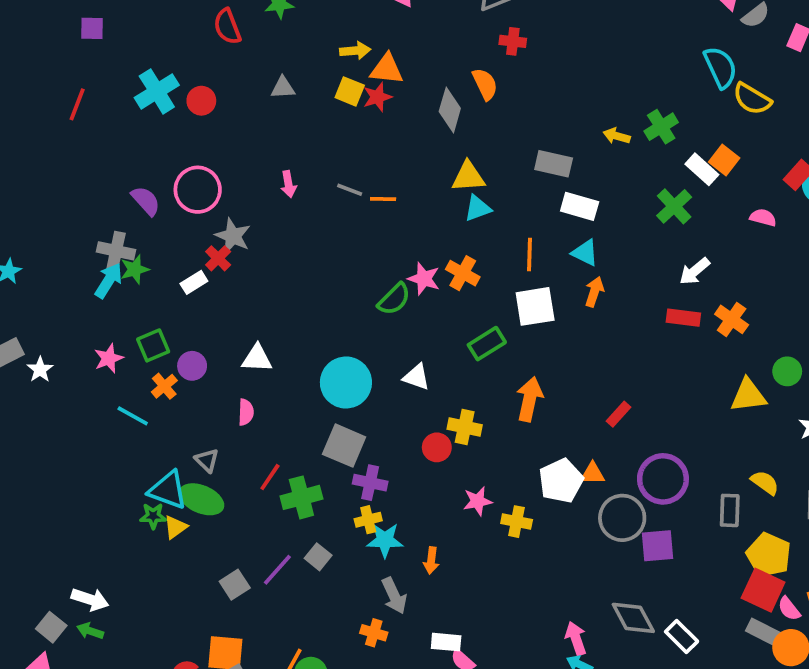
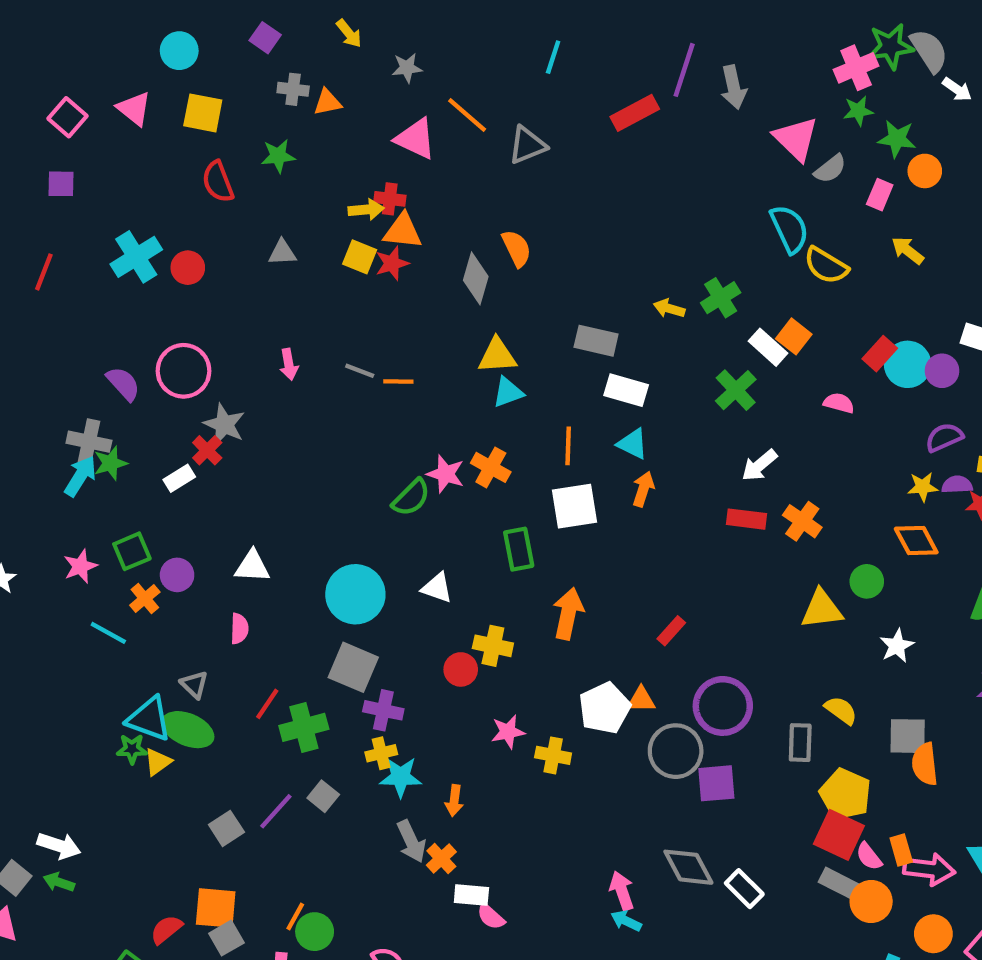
red cross: (513, 41) -> (390, 199), moved
green rectangle: (487, 344) -> (519, 549), turned -69
orange cross: (374, 633) -> (441, 859), moved, turned 30

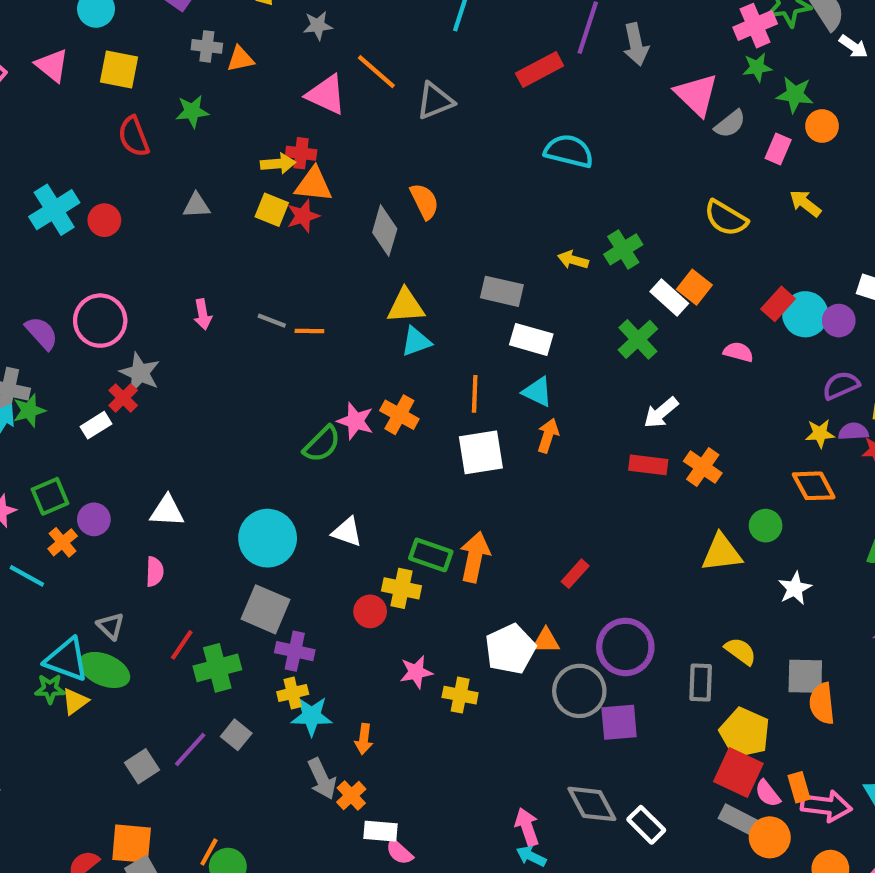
cyan semicircle: (789, 229) -> (569, 151), moved, turned -51
green rectangle: (519, 549) -> (431, 555), moved, turned -60

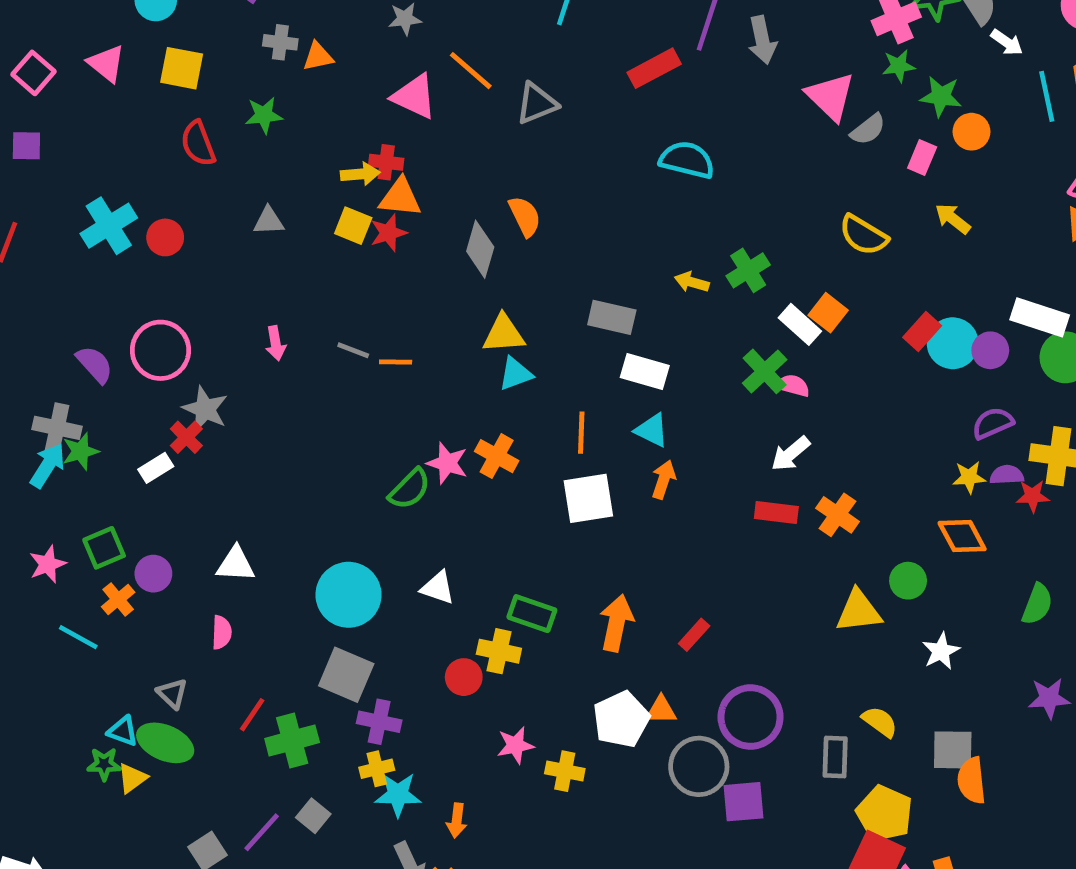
pink semicircle: (738, 352) -> (793, 386), moved
orange arrow: (475, 557) -> (617, 623), moved
cyan triangle: (67, 660) -> (123, 731), size x0.6

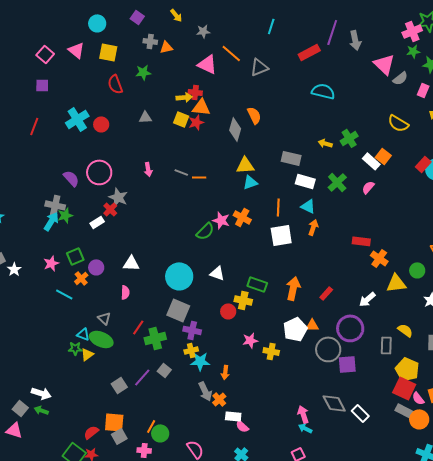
green cross: (765, 371) -> (337, 182), moved
pink semicircle: (793, 386) -> (368, 187), turned -64
white arrow: (790, 454) -> (367, 299), moved
orange cross: (837, 515) -> (379, 258), moved

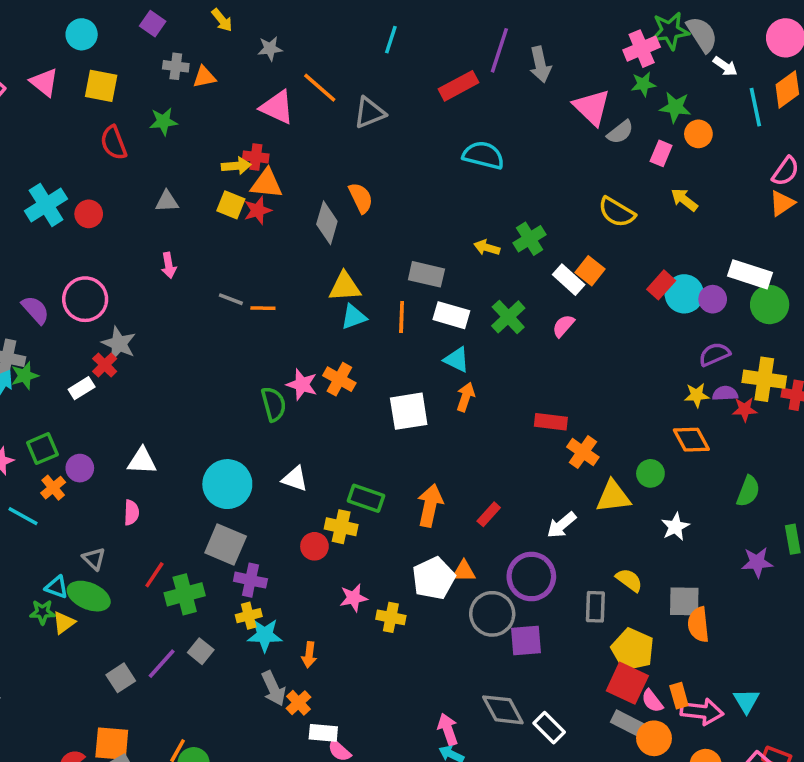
pink arrow: (148, 169) -> (169, 265), moved
orange line: (278, 207) -> (402, 317), moved
green semicircle: (205, 231) -> (274, 404), turned -60

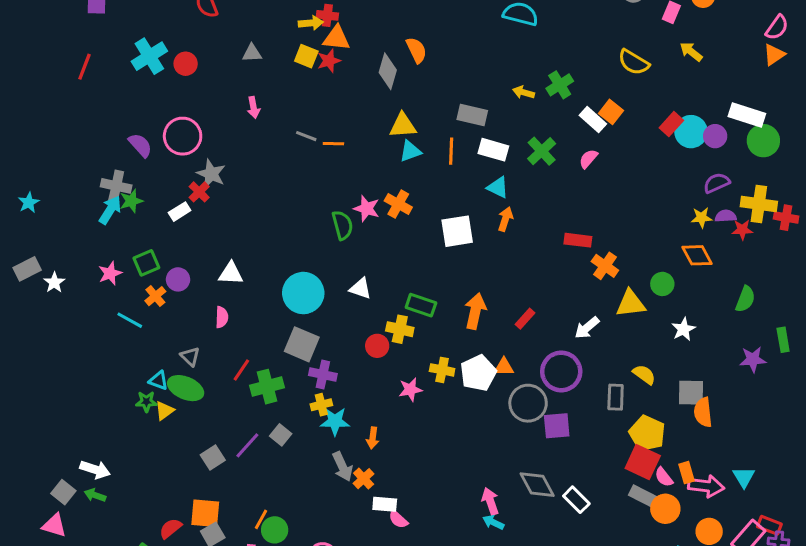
yellow cross: (391, 617) -> (442, 370), moved

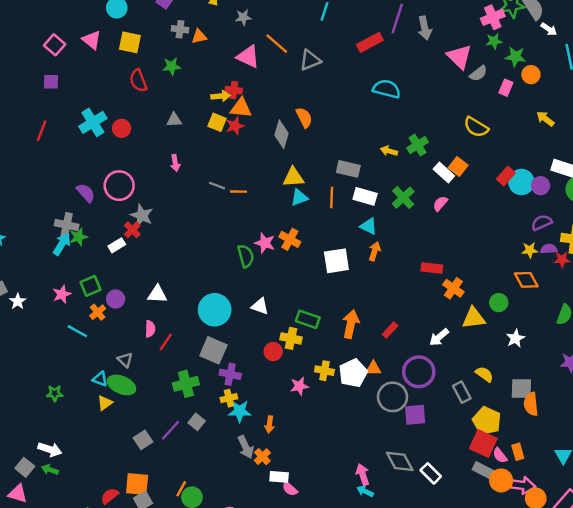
yellow arrow: (691, 52) -> (545, 119), moved
red line: (241, 370) -> (166, 342), moved
gray rectangle: (616, 397) -> (462, 392), turned -30
green star: (146, 402) -> (55, 393), moved
pink arrow: (706, 486) -> (521, 485), moved

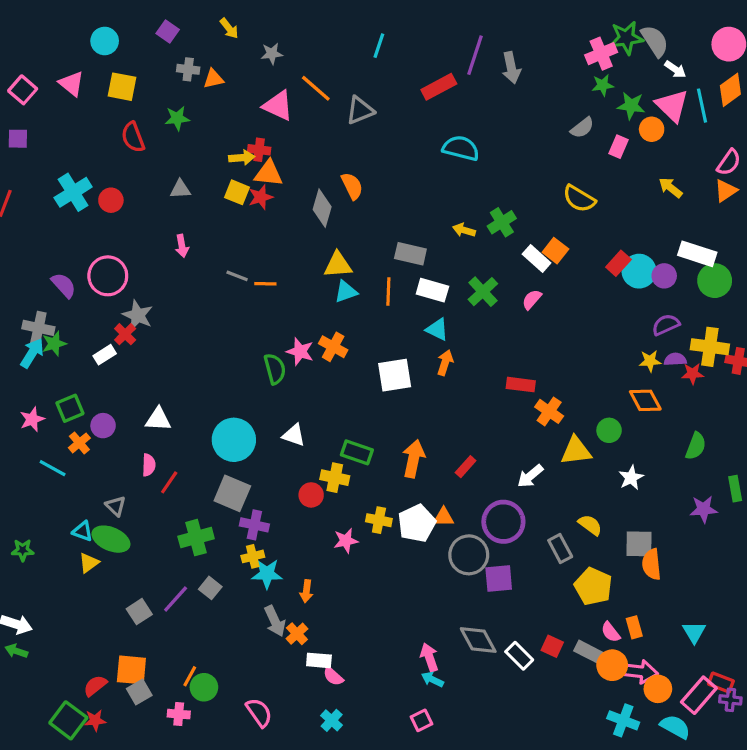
pink triangle: (459, 57) -> (672, 106), moved
red square: (483, 443) -> (552, 646), moved, size x0.6

